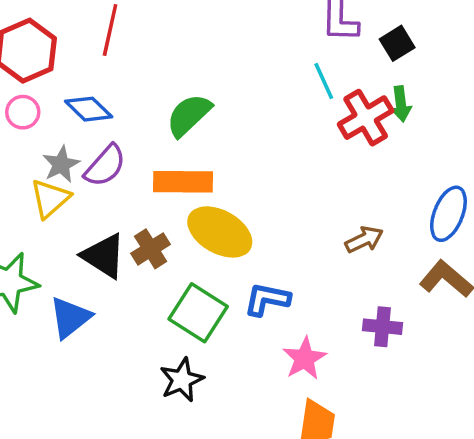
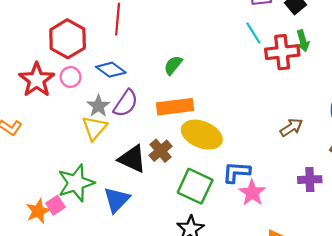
green semicircle: (189, 115) -> (173, 65), size x0.7
red cross: (366, 118) -> (282, 52), turned 32
pink star: (305, 358) -> (252, 193), moved

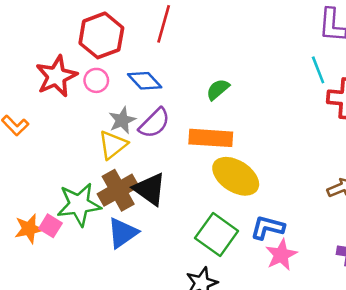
brown cross: (161, 151) -> (118, 190), moved, size x1.4
pink square: (55, 205) -> (50, 226), turned -36

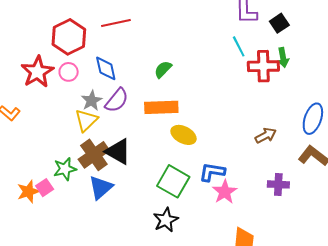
red line: (164, 24) -> (116, 23), turned 68
blue diamond: (145, 81) -> (106, 68), turned 36
yellow ellipse: (236, 176) -> (183, 135), size x0.7
green star: (79, 204) -> (65, 169), size x0.7
pink square: (50, 226) -> (45, 188), turned 30

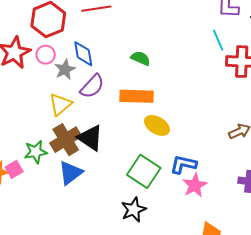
green semicircle: (163, 69) -> (141, 58), turned 66
gray star: (92, 101) -> (65, 69), moved

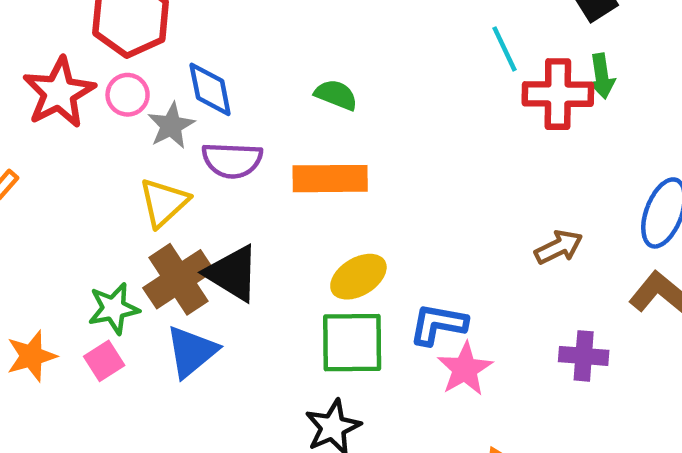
purple semicircle: (92, 86) -> (232, 160), turned 52
yellow ellipse: (157, 125) -> (358, 277), moved, turned -60
pink square: (14, 169) -> (104, 361), moved
green square: (144, 171) -> (352, 343), turned -32

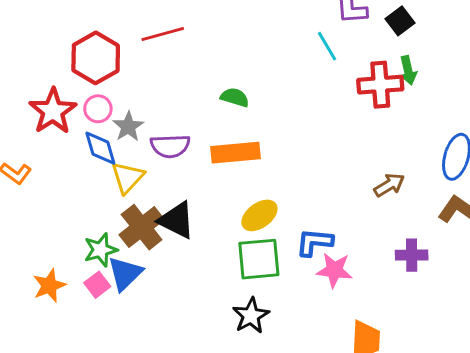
cyan line: (505, 49) -> (327, 46), moved
blue diamond: (210, 89) -> (100, 148), moved
blue triangle: (192, 351) -> (125, 273), moved
pink star: (465, 369) -> (334, 270), turned -30

